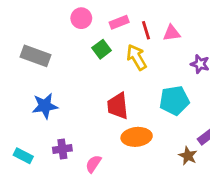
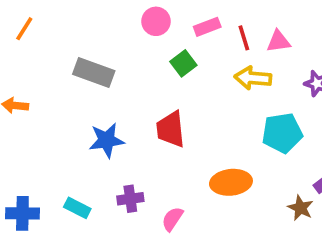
yellow arrow: (137, 57) -> (253, 78), moved, turned -55
red trapezoid: (118, 106) -> (171, 129), moved

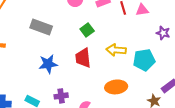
green square: (183, 63) -> (87, 30), moved
yellow arrow: (253, 78) -> (116, 50), moved

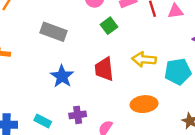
green square: (87, 30) -> (109, 26), moved
blue star: (48, 64) -> (62, 76), turned -30

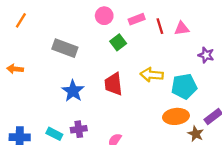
orange ellipse: (144, 104) -> (176, 116), moved
purple cross: (78, 115) -> (79, 129), moved

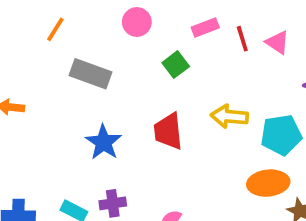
pink circle: (104, 16) -> (137, 22), moved
orange line: (21, 20) -> (55, 29), moved
pink triangle: (182, 28) -> (277, 42), turned 42

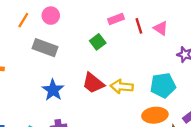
pink circle: (137, 22) -> (51, 16), moved
yellow arrow: (229, 116) -> (122, 87), moved
red trapezoid: (168, 131) -> (93, 83), turned -45

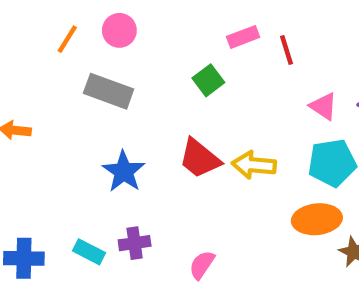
pink triangle: (161, 28) -> (323, 106), moved

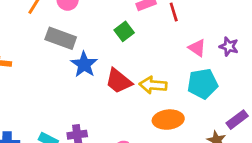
blue star: (124, 171) -> (84, 64), moved
orange ellipse: (317, 219) -> (168, 120), moved

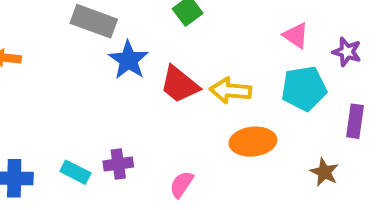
purple star: (229, 46) -> (347, 52), moved
purple rectangle: (237, 120) -> (355, 121), moved, turned -45

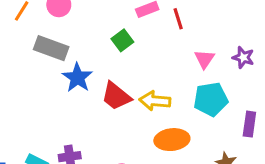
pink triangle: (296, 35) -> (204, 59), turned 30
purple star: (347, 52) -> (243, 57), moved

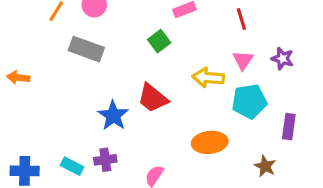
red line: (178, 19) -> (241, 19), moved
blue star: (77, 78) -> (113, 116), moved
yellow arrow: (155, 101) -> (208, 78), moved

